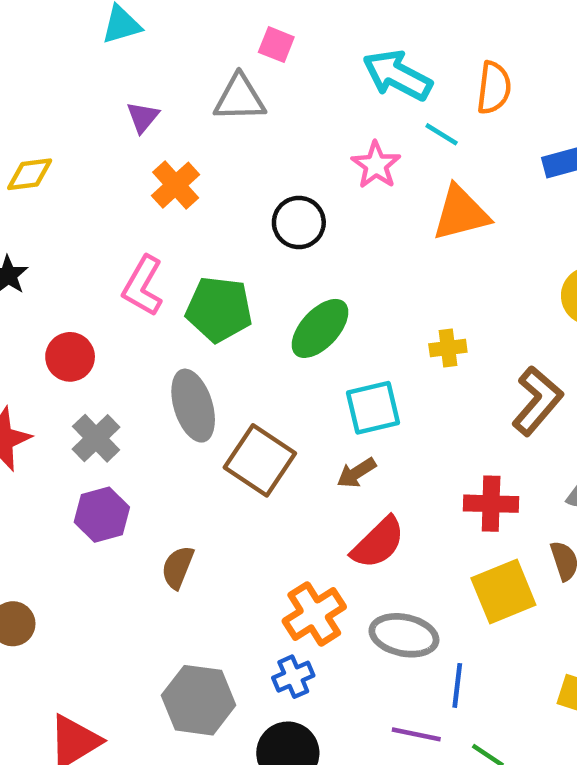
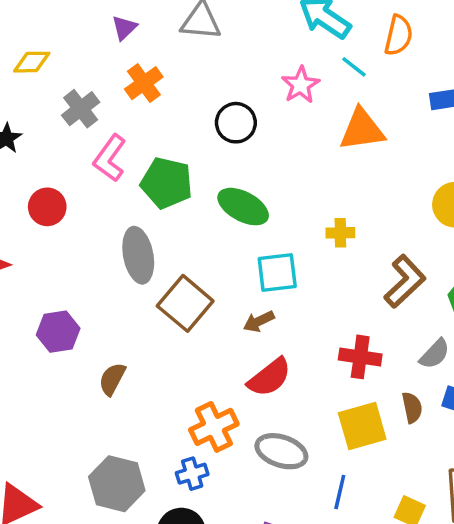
green ellipse: (320, 328) -> (243, 207), turned 69
gray cross: (96, 438) -> (81, 109), moved
blue line: (457, 685) -> (340, 492), moved

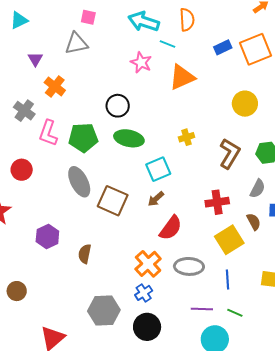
black circle: (236, 123) -> (118, 106), moved

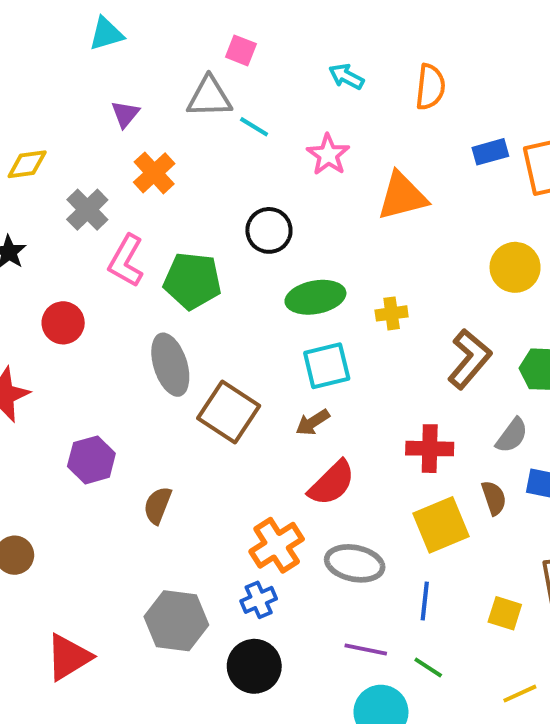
cyan arrow: (144, 22) -> (346, 77), size x0.6
cyan line: (168, 44) -> (254, 127), moved
green ellipse: (129, 138) -> (315, 297), moved, turned -32

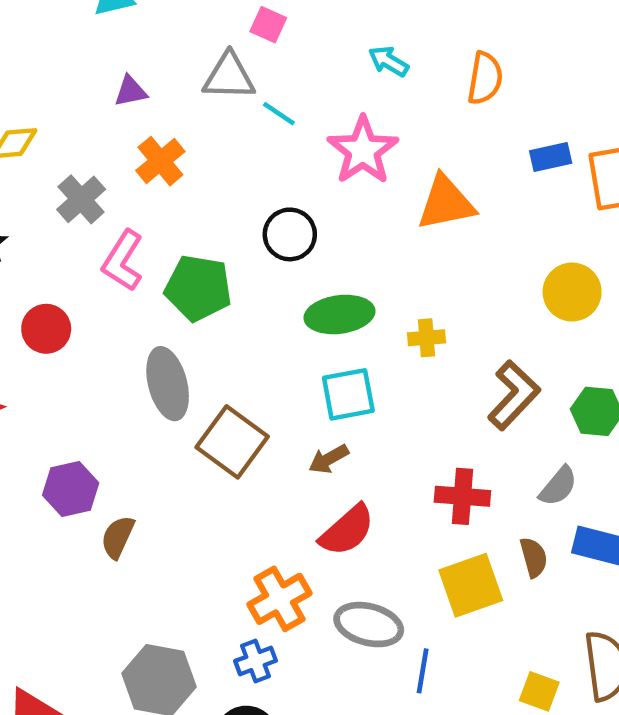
purple triangle: (125, 114) -> (131, 91), turned 36
pink star: (328, 155) -> (363, 150), size x1.4
brown semicircle: (158, 505) -> (118, 537), moved
blue line: (425, 601) -> (423, 671), moved

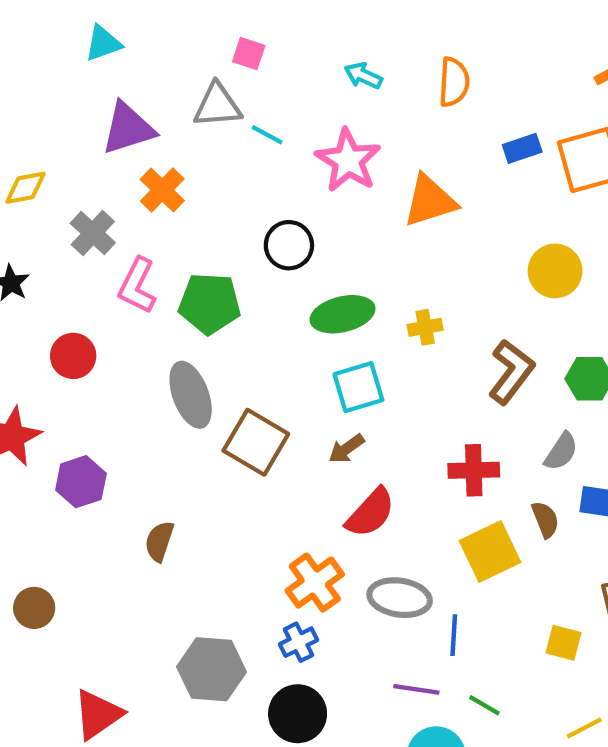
purple triangle: (131, 91) -> (128, 128), size x1.8
purple hexagon: (71, 489) -> (81, 482), moved

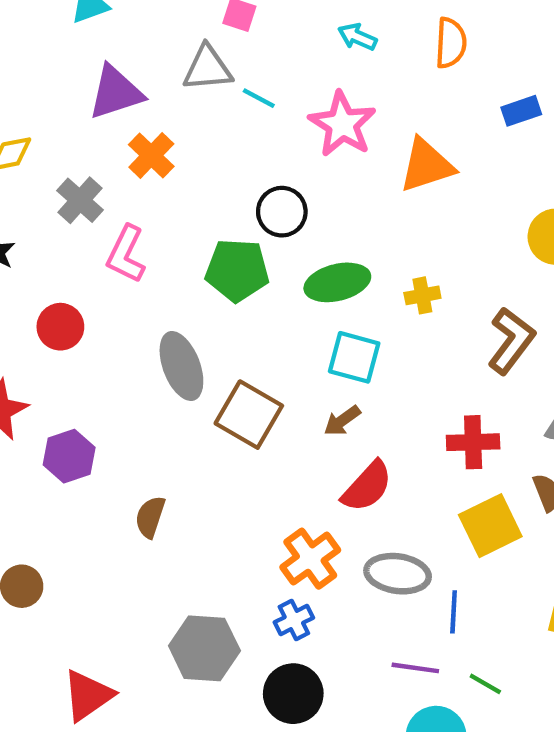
green pentagon: (210, 303) -> (237, 270), moved
cyan square: (358, 387) -> (354, 357), turned 32

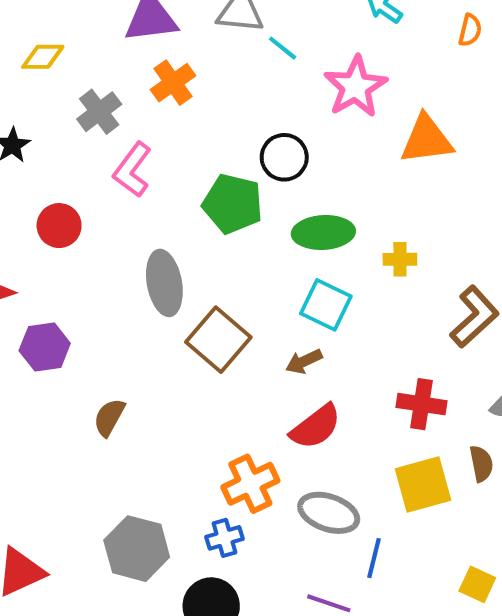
orange semicircle: (451, 43) -> (470, 30), size x0.7

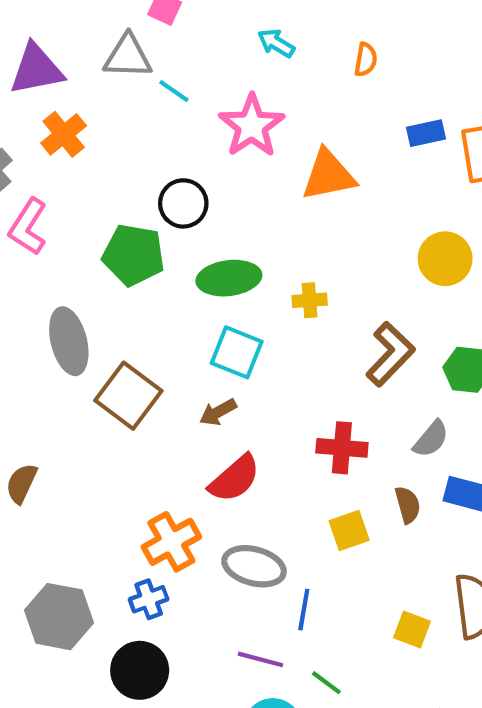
yellow square: (423, 484) -> (349, 530), size x0.7

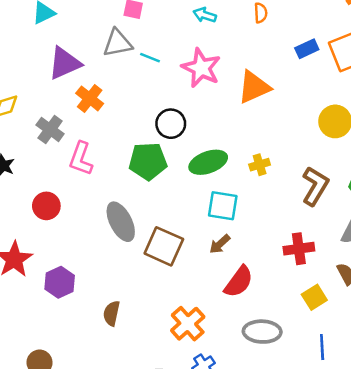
orange cross: (171, 542) -> (188, 324), moved
blue line: (304, 610) -> (322, 347), moved

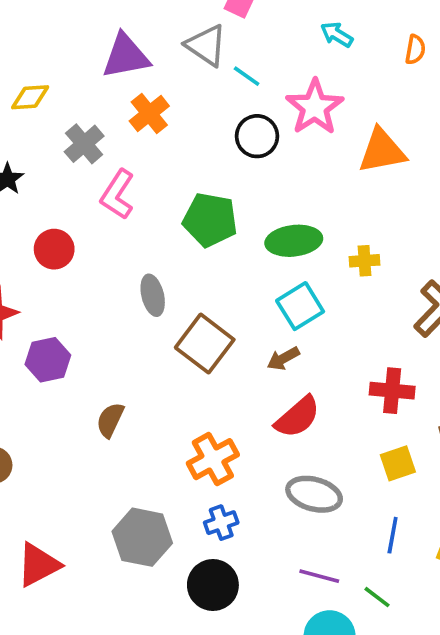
gray triangle: (118, 43) -> (206, 45), turned 32
black circle: (171, 124) -> (257, 136), moved
cyan square: (223, 206) -> (300, 306), turned 36
gray ellipse: (121, 222) -> (153, 295), size x0.7

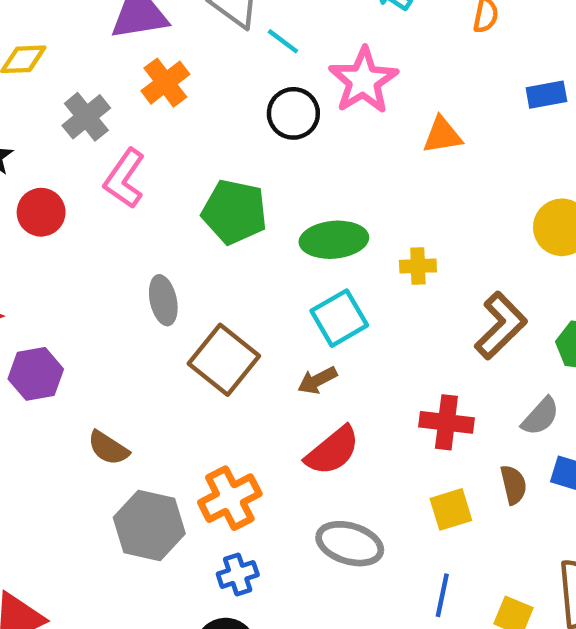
orange triangle: (382, 151) -> (442, 135), size x0.7
red circle: (54, 249) -> (41, 212), moved
brown semicircle: (110, 420) -> (108, 448), turned -84
gray hexagon: (142, 537) -> (149, 525), moved

